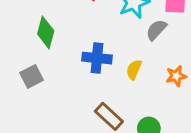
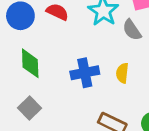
gray semicircle: (156, 30) -> (132, 30), turned -60

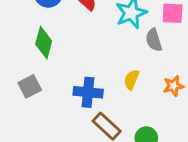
blue cross: (85, 73) -> (88, 92), moved

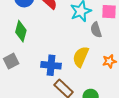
yellow semicircle: (131, 80) -> (81, 57), size x1.5

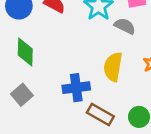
gray semicircle: (96, 30) -> (125, 26), turned 147

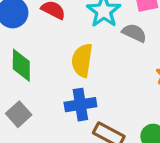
yellow semicircle: (113, 67) -> (82, 60), moved

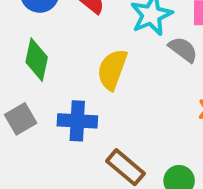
blue cross: (80, 105) -> (77, 121), moved

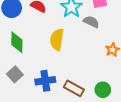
blue cross: (77, 121) -> (45, 81), moved

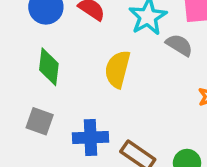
gray square: (15, 74) -> (40, 121), turned -35

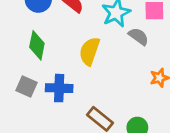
blue cross: (90, 137) -> (59, 88), moved

